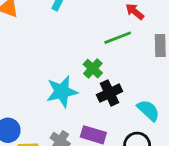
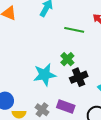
green line: (118, 38) -> (74, 30), moved, turned 30

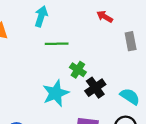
green line: (74, 30) -> (57, 44), moved

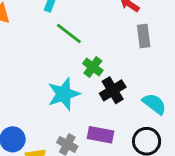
gray rectangle: (131, 41) -> (144, 36), moved
green line: (57, 44) -> (69, 34), turned 35

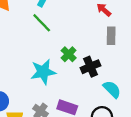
green line: (69, 34) -> (42, 23), moved
black cross: (113, 90) -> (90, 67), moved

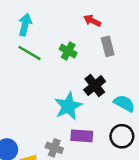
green cross: (69, 54) -> (68, 51), moved
cyan star: (43, 72) -> (68, 106), moved

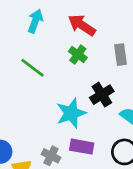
red arrow: (92, 21) -> (82, 25), moved, size x1.5
green line: (30, 53) -> (32, 68), moved

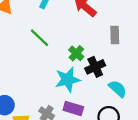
green cross: (78, 54) -> (76, 53), moved

